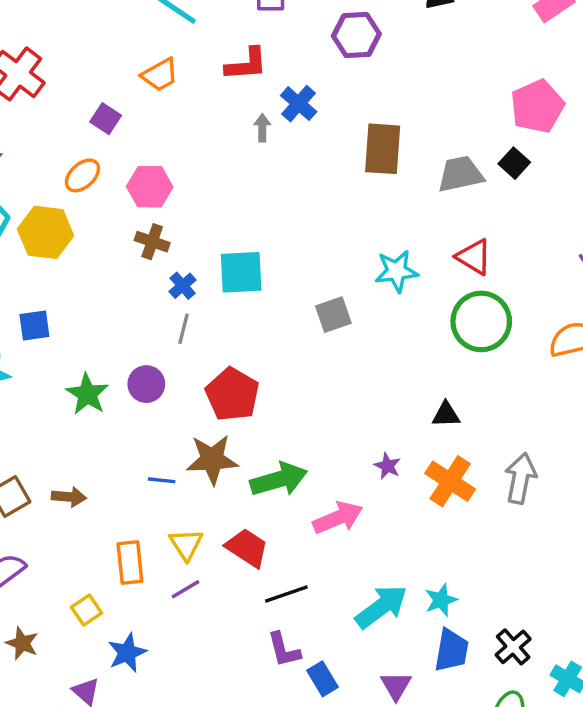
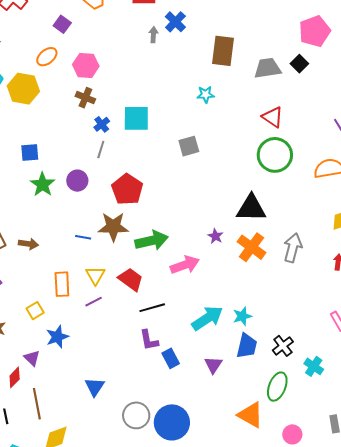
cyan star: (396, 271) -> (206, 95), moved, size x0.7
blue square: (34, 326) -> (30, 152), moved
black triangle: (446, 414) -> (251, 208), size x1.8

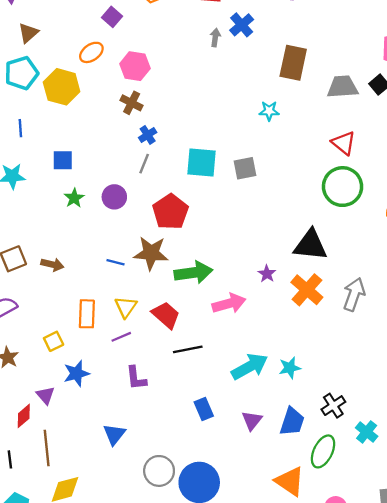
cyan square: (136, 118) -> (201, 162), moved
green star: (43, 184) -> (74, 198), size x0.7
purple L-shape: (149, 340) -> (136, 378), moved
blue trapezoid: (247, 346) -> (292, 422), moved

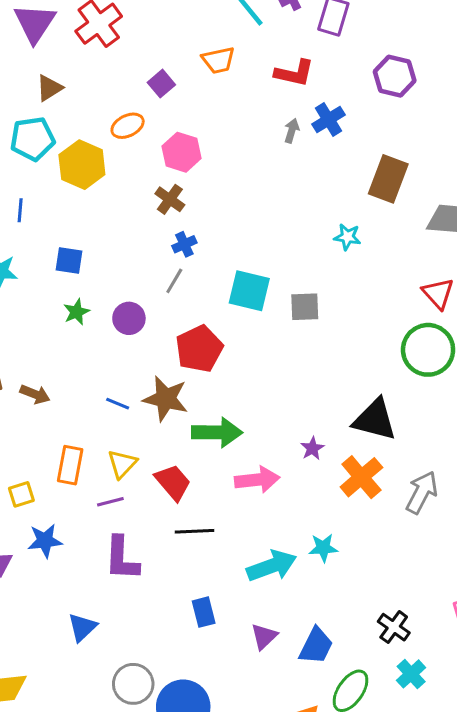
cyan star: (290, 368) -> (323, 548), moved
purple L-shape: (136, 378) -> (122, 558), size x1.4
black cross: (333, 406) -> (394, 627), moved, turned -30

